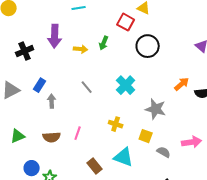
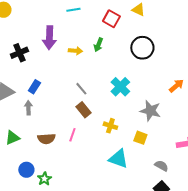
red square: (126, 22) -> (111, 19), moved
gray arrow: (52, 101) -> (28, 108), moved
gray semicircle: (164, 152) -> (161, 166), moved
brown rectangle: (95, 166) -> (83, 110), moved

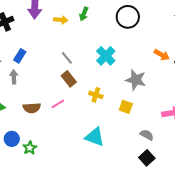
orange arrow: (176, 86) -> (162, 55), turned 70
pink line: (72, 135) -> (58, 104), turned 40
cyan triangle: (118, 159) -> (95, 137), moved

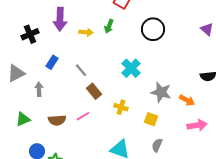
orange arrow: (162, 55) -> (187, 100), moved
blue rectangle: (20, 56) -> (52, 62), moved
gray line: (67, 58) -> (81, 70), moved
gray semicircle: (147, 135) -> (157, 145), moved, turned -96

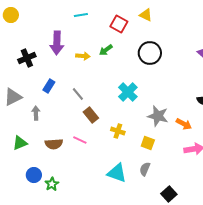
green arrow: (109, 26) -> (106, 50), turned 32
pink line: (83, 116) -> (80, 140), turned 56
gray semicircle: (157, 145) -> (145, 169), moved

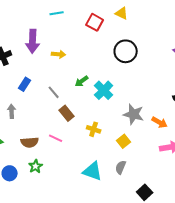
green arrow: (106, 50) -> (82, 81), moved
yellow square: (148, 143) -> (124, 141), turned 32
green star: (52, 184) -> (36, 166), moved

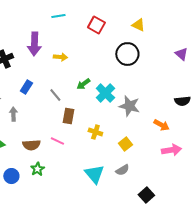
yellow triangle: (122, 13) -> (138, 25), moved
brown rectangle: (67, 113) -> (68, 116), turned 49
gray star: (134, 114) -> (129, 106), moved
gray semicircle: (121, 167) -> (122, 170), turned -144
cyan triangle: (93, 171) -> (94, 174), turned 30

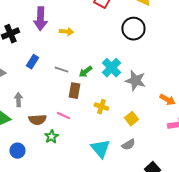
green arrow: (83, 84) -> (85, 72), moved
gray line: (55, 95) -> (61, 70), turned -32
gray arrow: (13, 114) -> (18, 100), moved
green star: (37, 169) -> (51, 137), moved

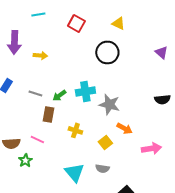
cyan cross: (111, 68) -> (85, 91), turned 36
orange arrow: (167, 100) -> (124, 128), moved
gray semicircle: (128, 145) -> (102, 168), turned 40

